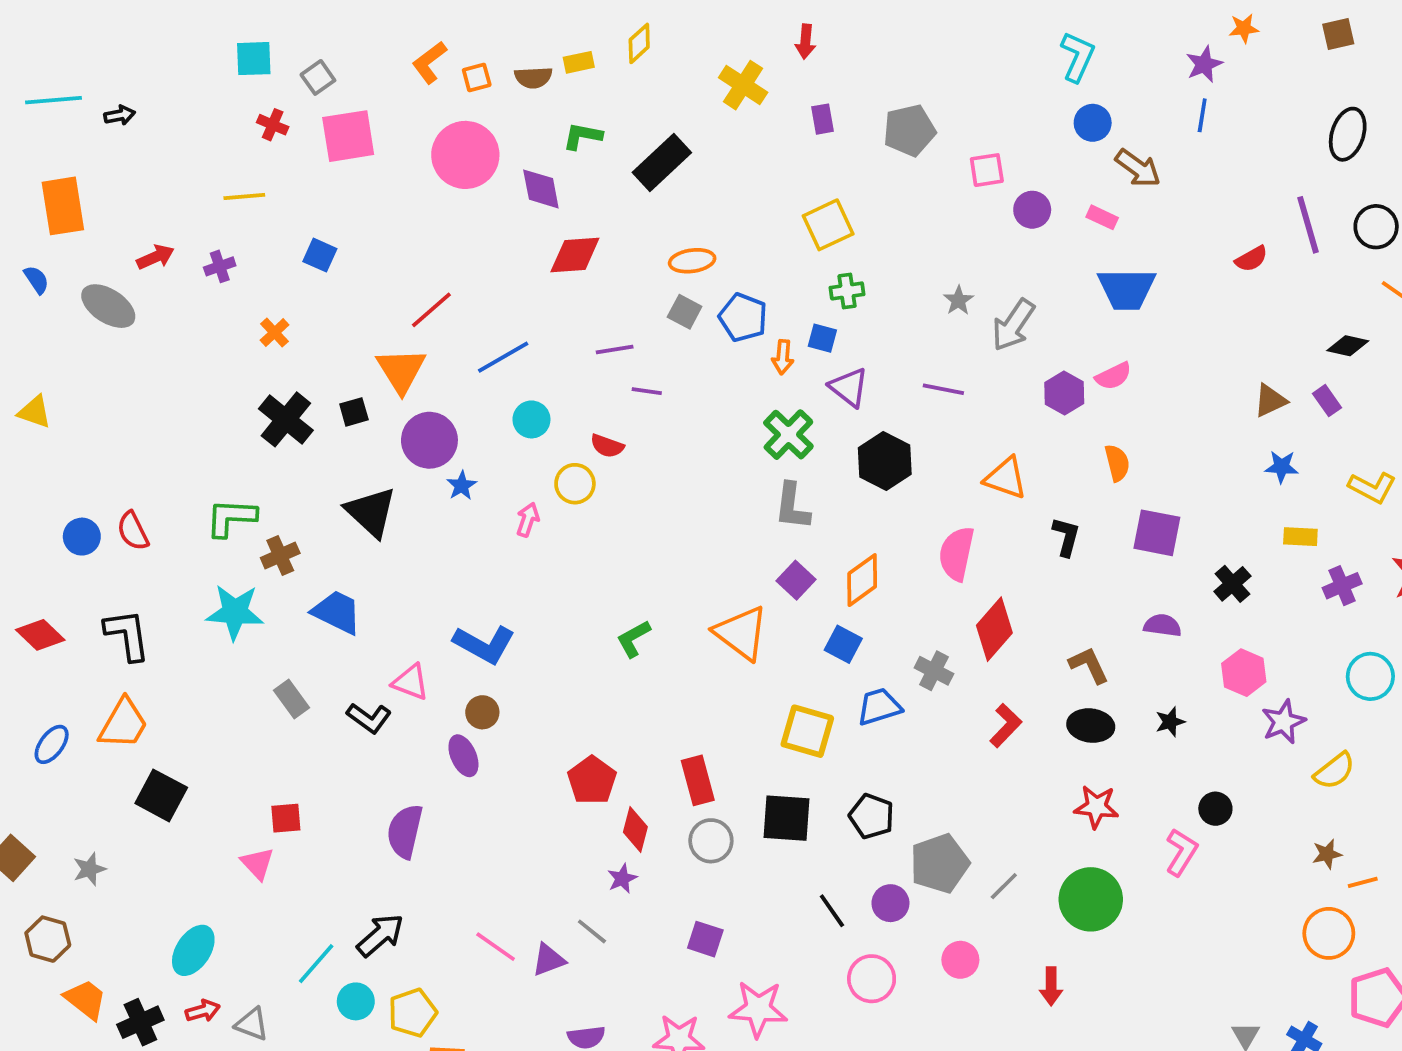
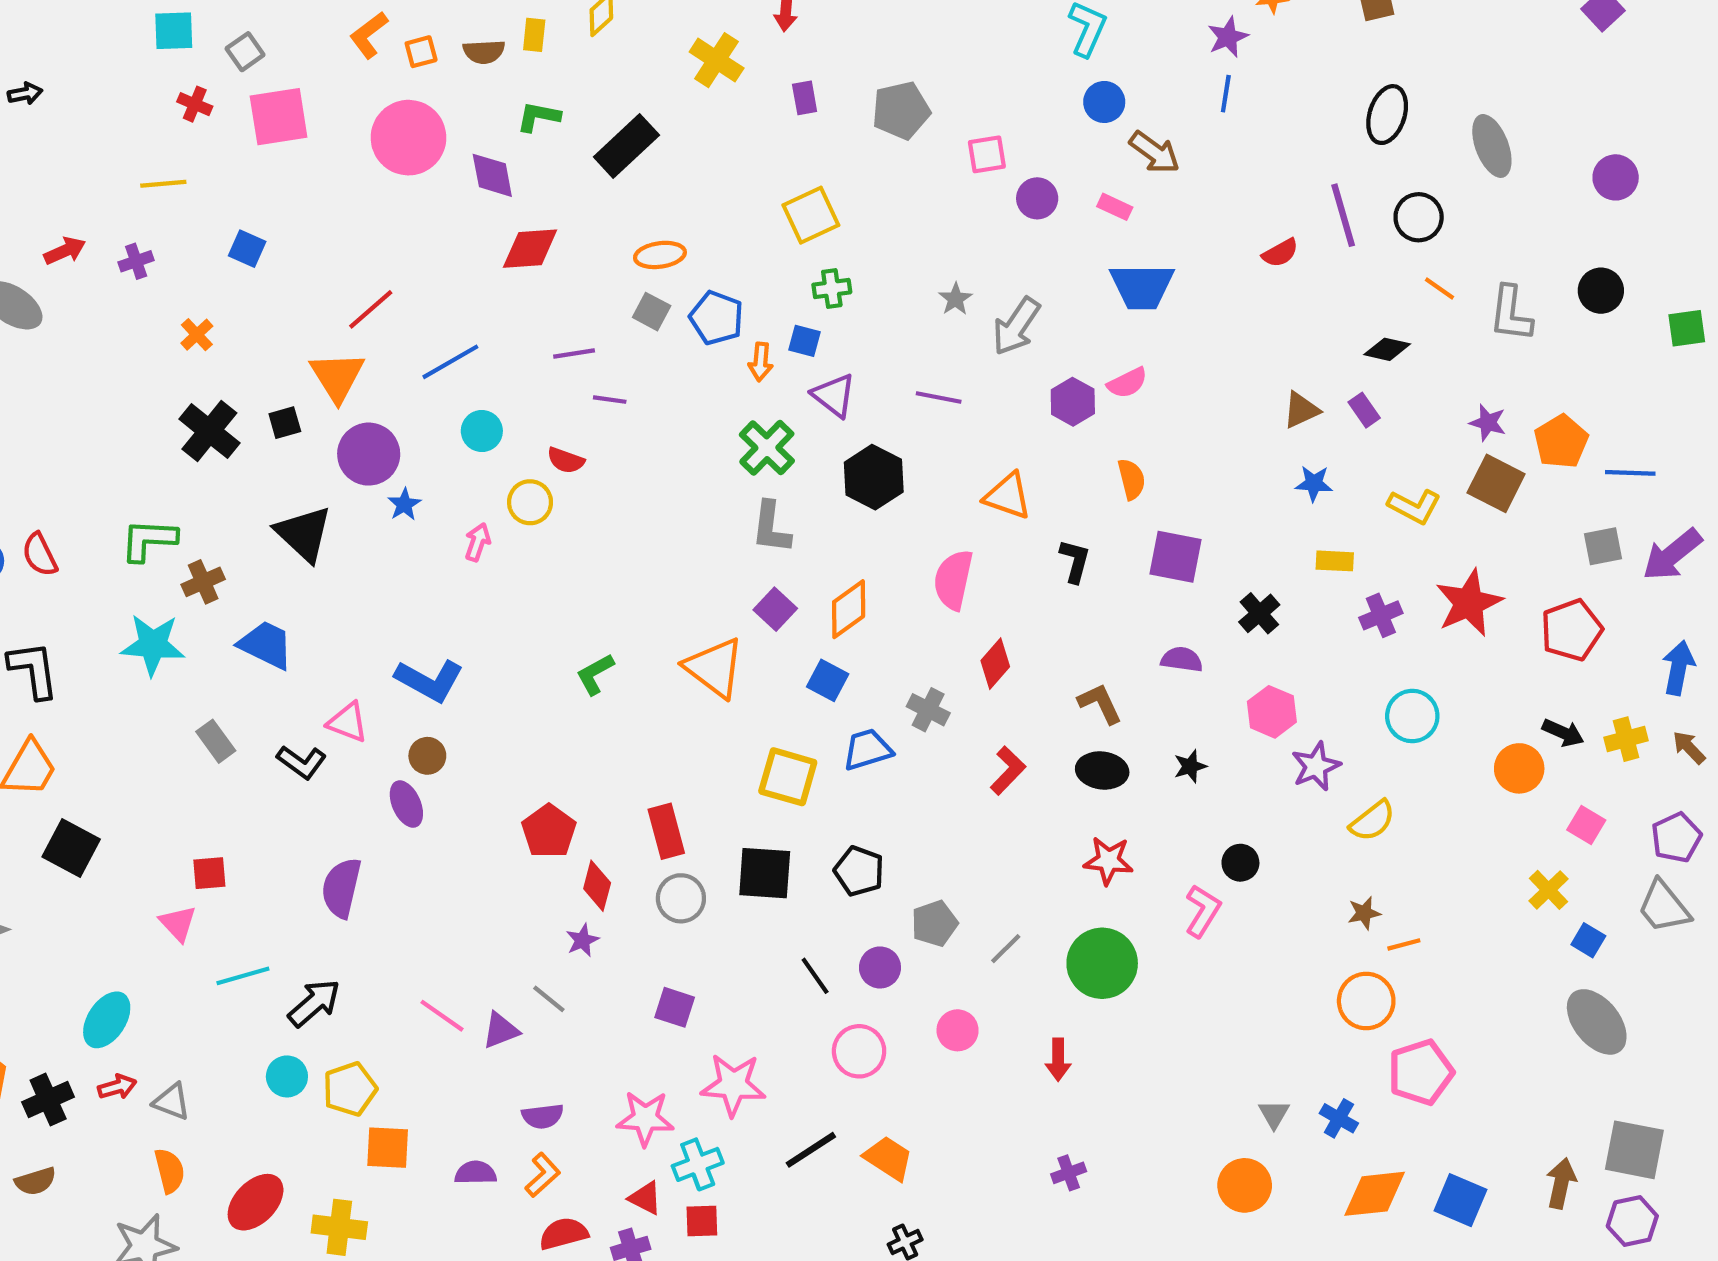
yellow rectangle: (579, 62) -> (534, 35), turned -72
red diamond: (994, 629) -> (995, 664), size x0.7
gray pentagon: (940, 863) -> (934, 923), size x0.7
cyan line: (316, 964) -> (243, 976), moved, turned 33

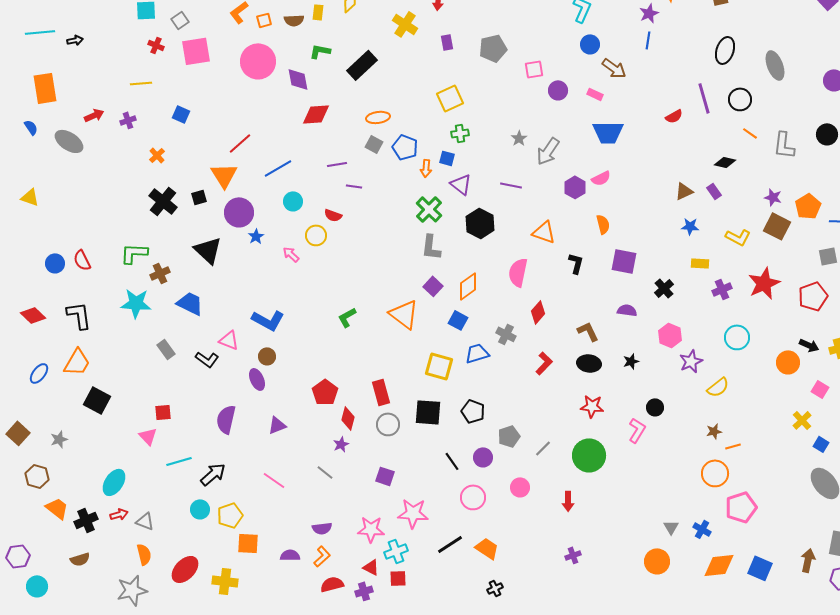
pink arrow: (478, 542) -> (291, 254), turned -66
purple triangle: (501, 1030) -> (277, 425), moved

